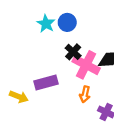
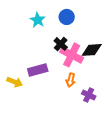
blue circle: (67, 22) -> (67, 17), moved

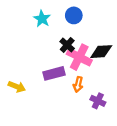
purple rectangle: (38, 70) -> (54, 73), moved

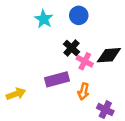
pink cross: (79, 57) -> (85, 61), size x0.6
yellow arrow: (17, 87) -> (16, 94), turned -42

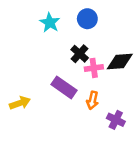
pink cross: (85, 61) -> (94, 68), turned -35
purple rectangle: (57, 79) -> (64, 87), turned 50

